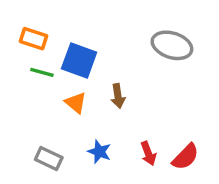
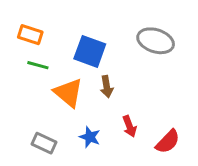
blue square: (79, 61) -> (90, 51), moved
orange triangle: (76, 103) -> (68, 93), size x1.5
red arrow: (148, 153) -> (130, 126), moved

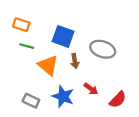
gray ellipse: (156, 41) -> (103, 49), moved
red arrow: (130, 126) -> (91, 89), turned -32
blue star: (90, 137) -> (63, 96), size x1.5

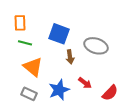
orange rectangle: (21, 25) -> (20, 23), turned 70
orange triangle: (48, 65) -> (33, 67), moved
blue star: (63, 96) -> (59, 90), turned 30

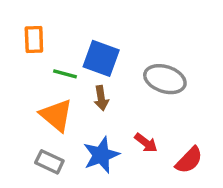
green line: (25, 43) -> (65, 74), moved
brown arrow: (70, 57) -> (101, 98), moved

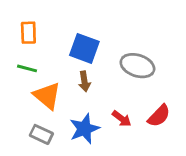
green line: (65, 74) -> (27, 68), moved
red semicircle: (189, 160) -> (159, 116), moved

